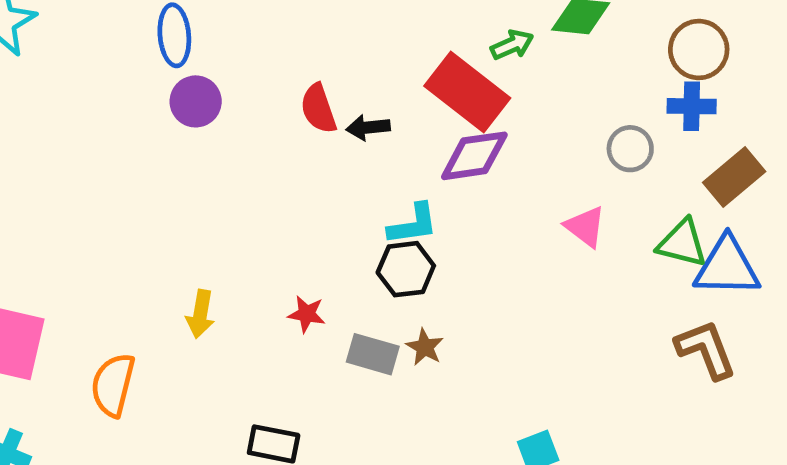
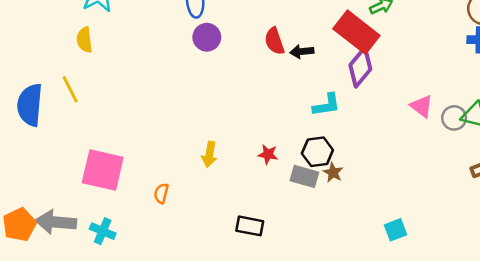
gray circle: (630, 149) -> (454, 118), moved
purple diamond: (474, 156) -> (360, 67), turned -42
black hexagon: (406, 269) -> (317, 152), moved
orange semicircle: (113, 385) -> (161, 193), size x0.6

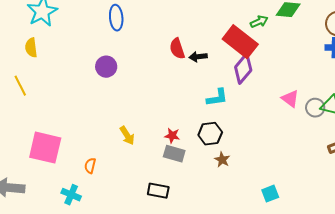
purple circle: (207, 37) -> (106, 67), moved
yellow arrow: (209, 154) -> (127, 136), turned -42
brown star: (333, 173) -> (222, 160), moved
gray rectangle: (304, 176) -> (174, 154), moved
cyan cross: (103, 231) -> (71, 195), moved

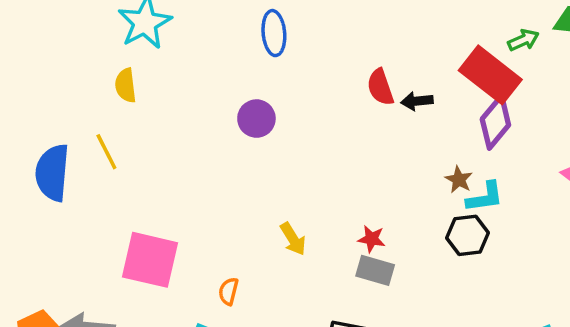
cyan L-shape: (217, 98) -> (485, 197), moved
black hexagon: (210, 134) -> (468, 235), moved
brown star: (222, 160) -> (459, 180), moved

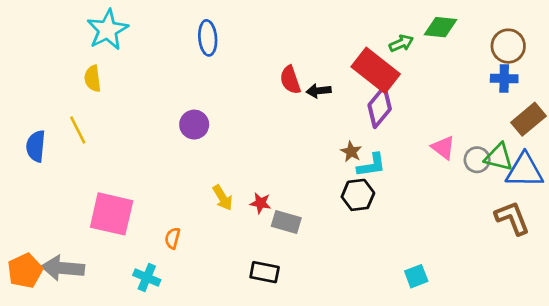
purple circle: (256, 119) -> (194, 125), moved
blue semicircle: (52, 173) -> (36, 146), size x0.7
red star: (372, 239) -> (260, 203), moved

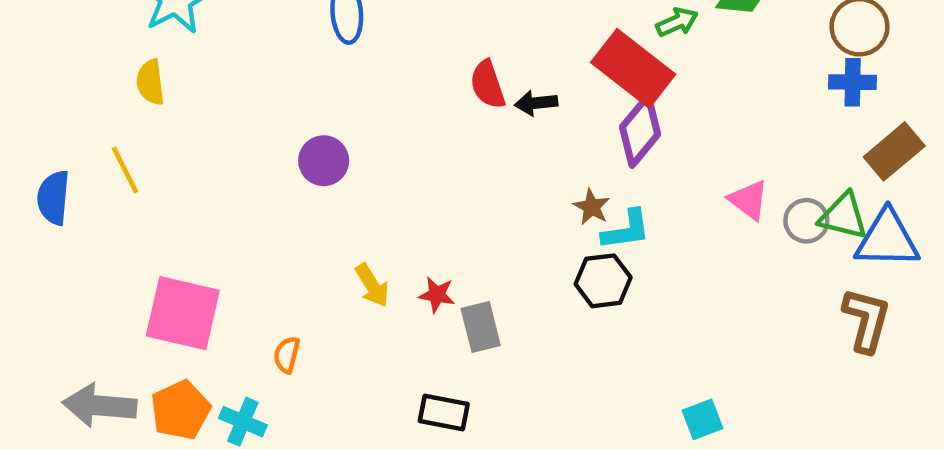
brown L-shape: (512, 218) -> (866, 320), turned 36
gray rectangle: (286, 222) -> (481, 327), turned 60
orange pentagon: (25, 271) -> (180, 410), moved

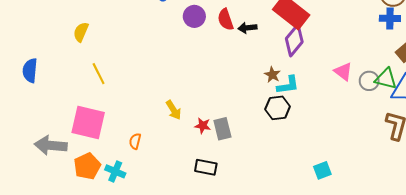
yellow semicircle: (150, 82) -> (81, 32), moved, turned 30
purple circle: (324, 161) -> (194, 16), moved
yellow line: (125, 170) -> (99, 74), moved
red star: (437, 295) -> (203, 126), moved
gray arrow: (100, 406) -> (51, 145), moved

